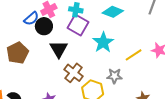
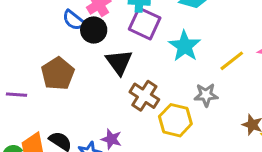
blue semicircle: (31, 19) -> (74, 20), turned 84

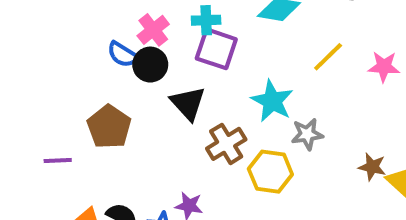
cyan star: (185, 46) -> (272, 101), moved
yellow line: (232, 61) -> (328, 57), moved
brown cross: (144, 96) -> (226, 144), turned 32

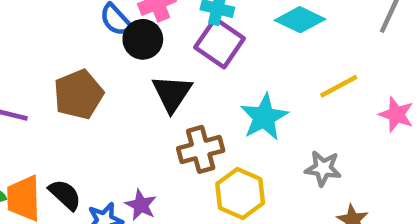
gray star: (307, 134) -> (323, 168), moved

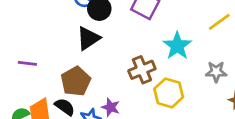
black triangle: (172, 93) -> (88, 38), moved, turned 30
brown pentagon: (79, 94) -> (76, 81), moved

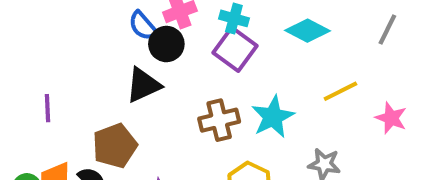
purple line: (27, 63) -> (47, 108), turned 72
brown cross: (142, 70) -> (219, 120), moved

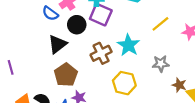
black circle: (166, 44) -> (77, 25), moved
brown pentagon: (115, 146) -> (66, 75), moved

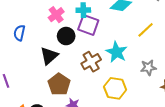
blue semicircle: (50, 13) -> (19, 33), moved, turned 70

